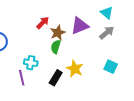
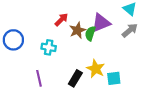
green semicircle: (56, 47) -> (90, 33), moved
cyan cross: (31, 63) -> (49, 47), moved
cyan square: (111, 67) -> (114, 78), moved, turned -32

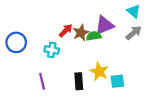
red arrow: (61, 20) -> (66, 31), moved
green semicircle: (90, 33) -> (94, 36), turned 64
black rectangle: (75, 78) -> (79, 81), turned -35

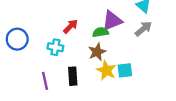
brown star: (81, 33) -> (97, 52), moved
black rectangle: (79, 81) -> (73, 76), moved
cyan square: (117, 81) -> (125, 70), moved

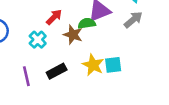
cyan cross: (55, 47) -> (38, 40), turned 35
brown star: (97, 52) -> (73, 35), moved, turned -30
black rectangle: (73, 76) -> (57, 71), turned 66

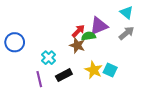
red arrow: (54, 17) -> (78, 31), moved
cyan cross: (38, 40) -> (49, 58), moved
cyan square: (113, 65) -> (110, 70), turned 32

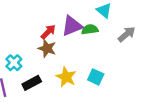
gray arrow: (126, 33) -> (127, 34), moved
green semicircle: (89, 36) -> (90, 29), moved
cyan square: (110, 70) -> (96, 77), moved

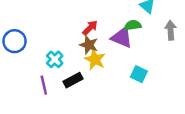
purple triangle: (72, 26) -> (122, 38), moved, turned 45
gray arrow: (127, 34) -> (171, 30), turned -54
yellow star: (66, 77) -> (95, 59), moved

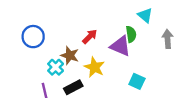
green semicircle: (133, 25) -> (131, 34), turned 91
blue circle: (15, 41) -> (33, 37), moved
brown star: (89, 45) -> (70, 55), moved

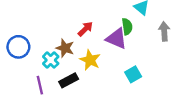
blue circle: (33, 37) -> (18, 47), moved
cyan square: (137, 81) -> (133, 74), turned 35

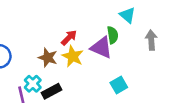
cyan cross: (51, 60) -> (33, 84), moved
yellow star: (90, 60) -> (73, 56), moved

